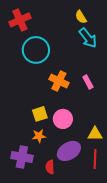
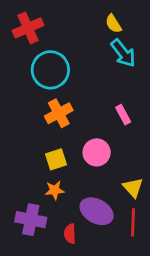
orange cross: (59, 81) -> (59, 113), moved, turned 36
pink circle: (63, 119) -> (97, 152), moved
yellow triangle: (95, 134) -> (133, 187), turned 49
purple ellipse: (69, 151) -> (97, 211), turned 60

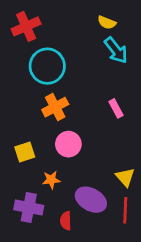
yellow semicircle: (113, 24) -> (107, 22), turned -36
pink circle: (97, 152) -> (68, 144), moved
yellow square: (56, 159) -> (25, 152), moved

